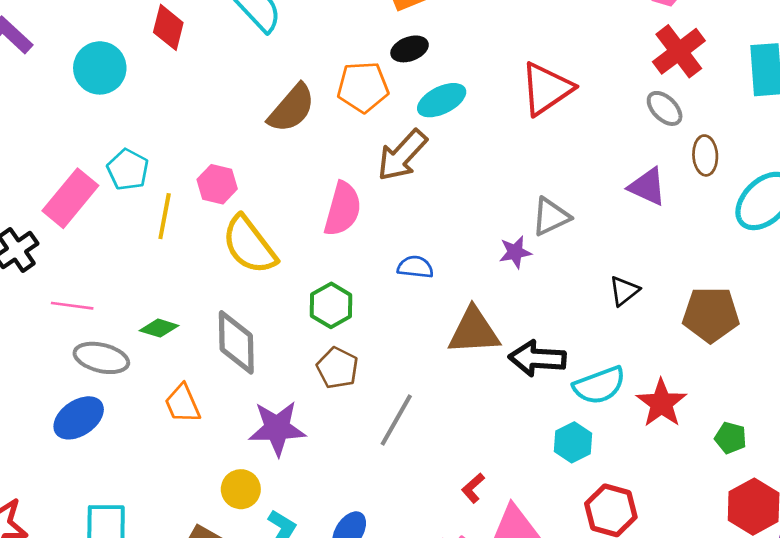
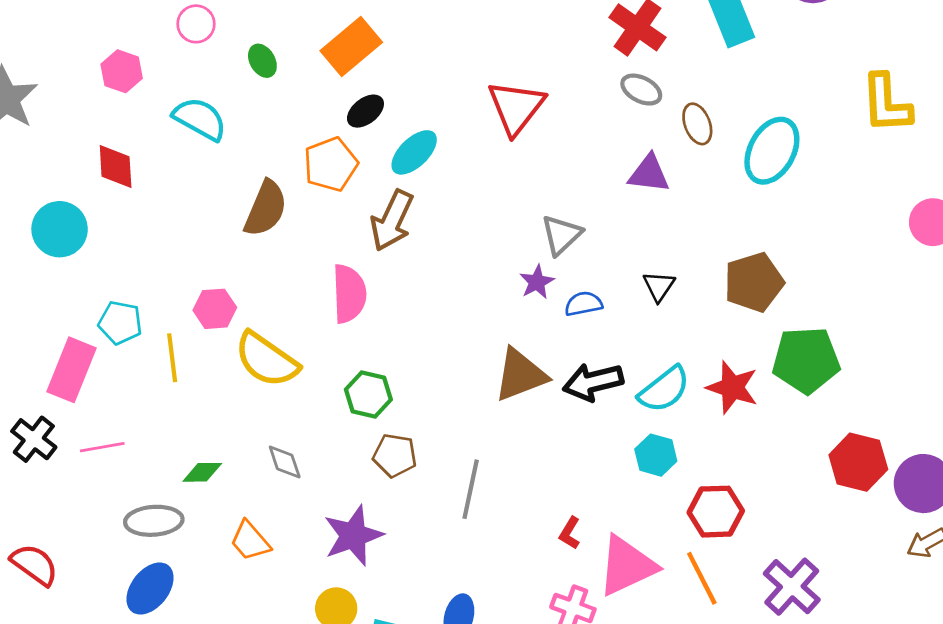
blue semicircle: (415, 267) -> (583, 304), moved
pink line: (72, 306) -> (102, 447), moved
gray diamond: (236, 342) -> (285, 462), size x0.6
green pentagon: (731, 438) -> (806, 360), moved, size x2.0

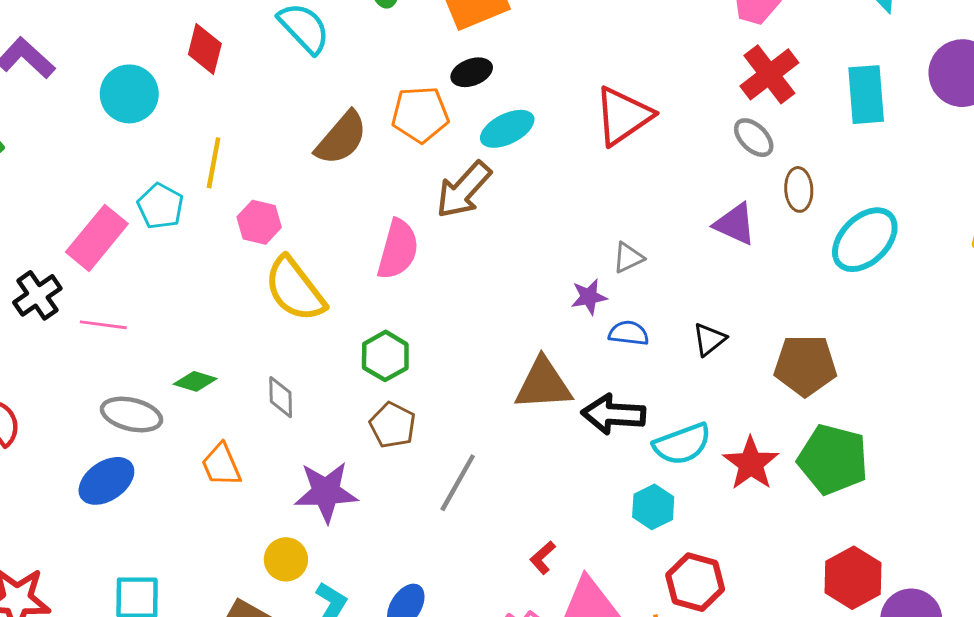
gray triangle: (561, 235) -> (628, 257), size x0.7
yellow line: (172, 358) -> (214, 163), moved

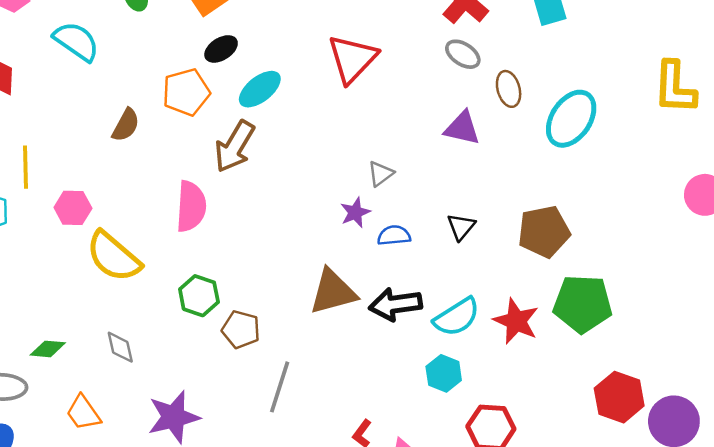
brown semicircle: (341, 138) -> (126, 125), size x0.7
brown pentagon: (393, 425) -> (241, 329), moved

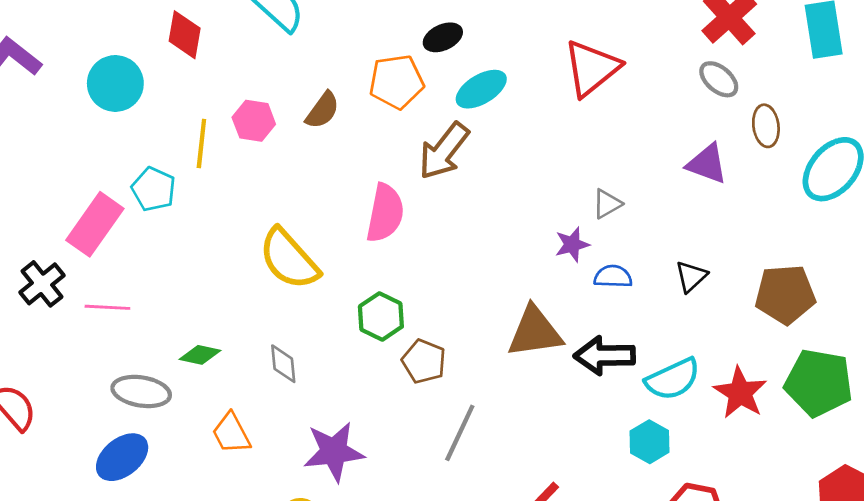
pink hexagon: (73, 208) -> (254, 121), moved

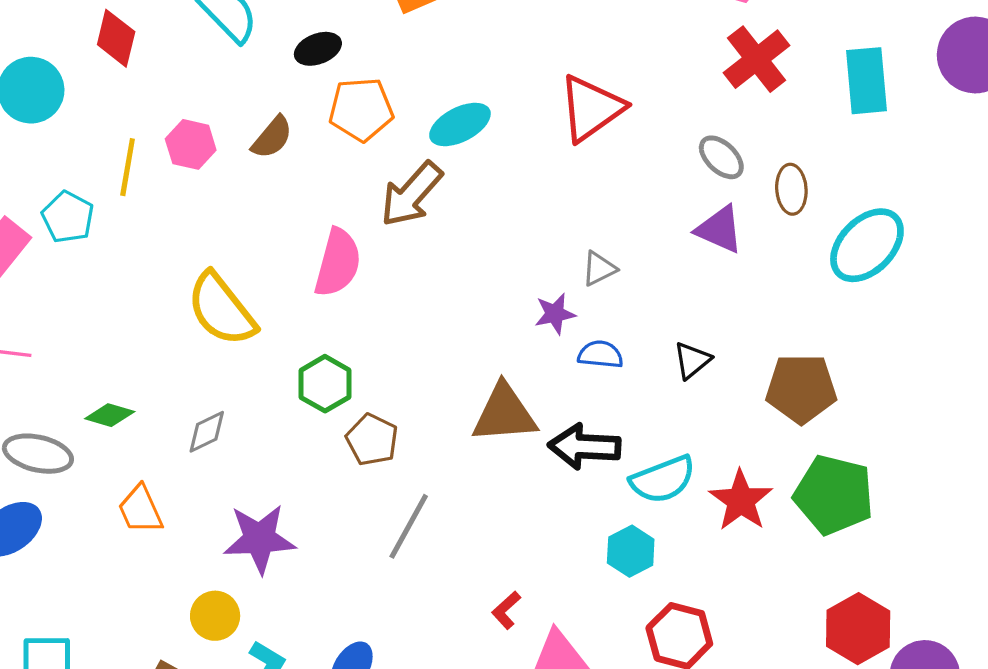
black ellipse: (443, 37) -> (318, 49), moved
gray ellipse: (719, 79) -> (721, 157), moved
gray diamond: (283, 364) -> (207, 432), turned 66

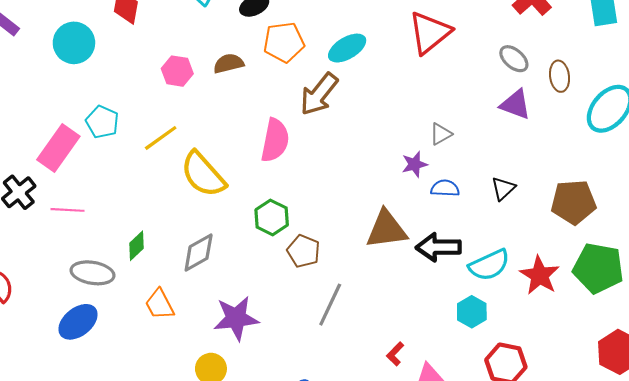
brown semicircle: (272, 137) -> (229, 63), turned -140
yellow line: (128, 167) -> (161, 138), moved, turned 48
green diamond: (110, 415) -> (136, 246), turned -56
gray diamond: (207, 432) -> (199, 252), size x1.4

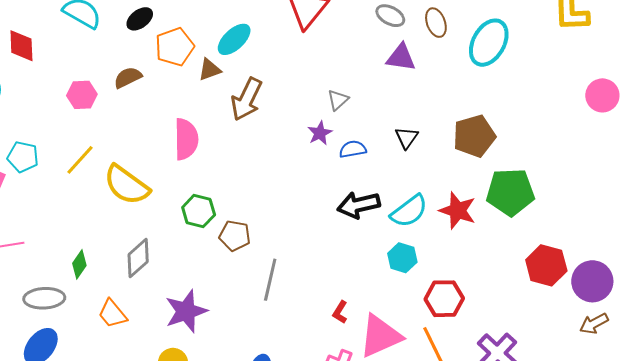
brown arrow: (319, 94) -> (247, 99), moved
brown triangle: (386, 229) -> (210, 70), moved, size x0.6

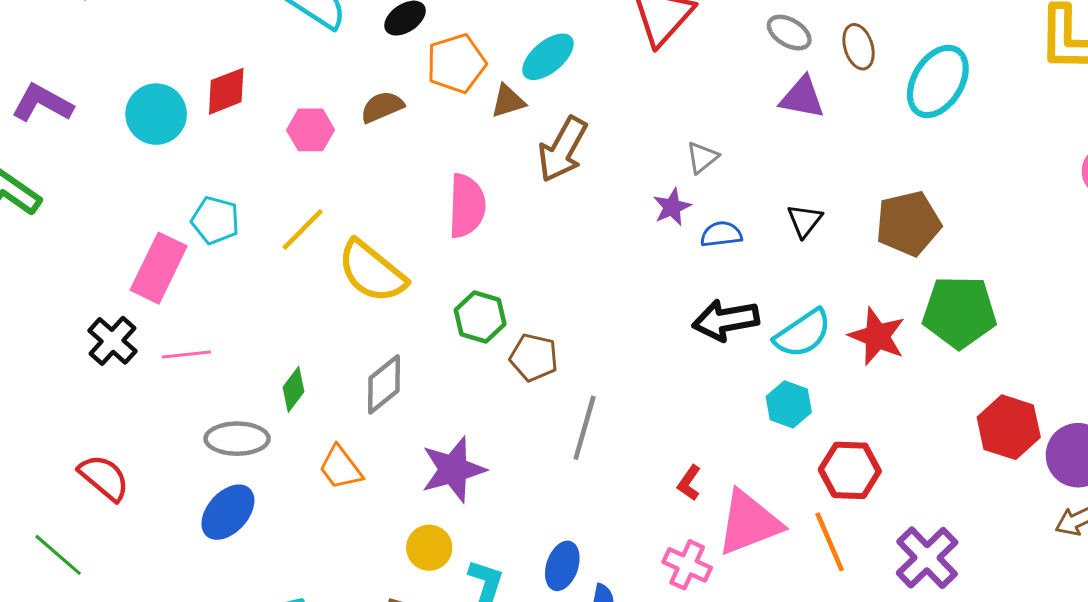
red diamond: (21, 46) -> (226, 91), moved, turned 68

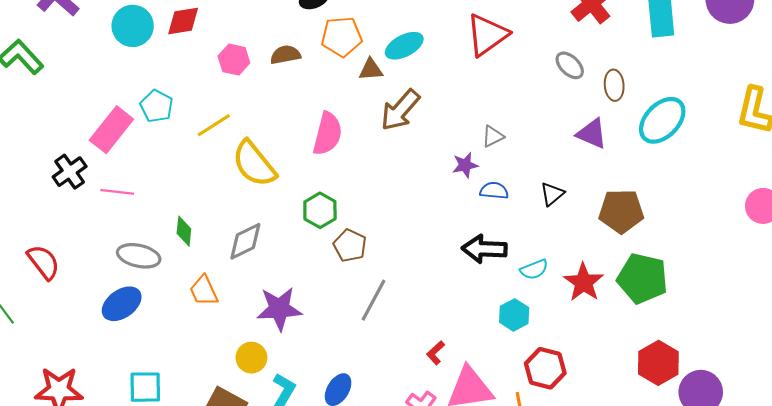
purple triangle: (802, 97) -> (592, 134), moved
cyan semicircle: (803, 333) -> (534, 269), size x0.7
green diamond: (294, 389) -> (184, 231), turned -44

